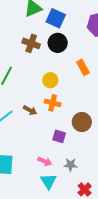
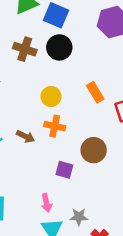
orange rectangle: (83, 67) -> (95, 92), moved
pink arrow: (45, 161) -> (46, 203), turned 56
gray star: (71, 165) -> (79, 217), moved

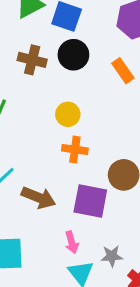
orange rectangle: (95, 92) -> (123, 71), moved
brown arrow: (25, 136) -> (38, 197), moved, size x1.5
purple square: (64, 170) -> (90, 201), size x1.6

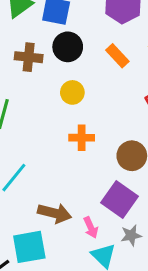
yellow circle: (68, 114) -> (72, 92), moved
brown arrow: (38, 197) -> (55, 213), moved
purple square: (90, 201) -> (119, 199), moved, turned 32

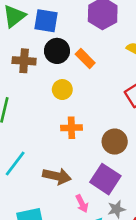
orange rectangle: (117, 56) -> (85, 58), moved
brown arrow: (55, 213) -> (57, 176), moved

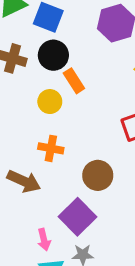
orange rectangle: (85, 58) -> (74, 81), moved
brown arrow: (57, 176) -> (24, 181), moved

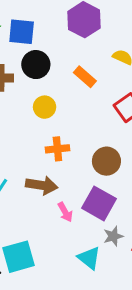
orange rectangle: (74, 81) -> (85, 77), moved
pink arrow: (44, 240) -> (65, 212), moved

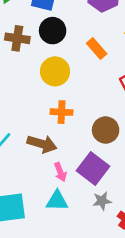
yellow circle: (45, 107) -> (55, 71), size x1.4
cyan triangle: (89, 258) -> (57, 201), moved, turned -45

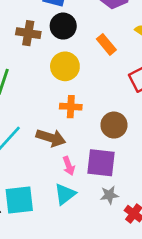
purple square: (93, 168) -> (101, 163), turned -32
cyan triangle: (57, 201) -> (65, 194), turned -40

